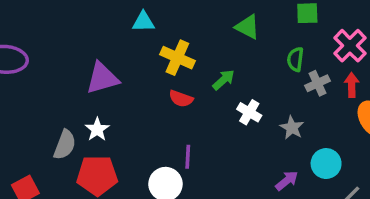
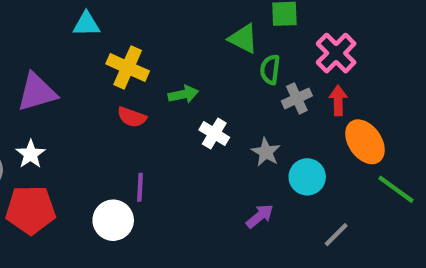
green triangle: (247, 27) -> (243, 39), moved
green arrow: (224, 80) -> (183, 94), turned 30
cyan circle: (326, 164) -> (307, 177), moved

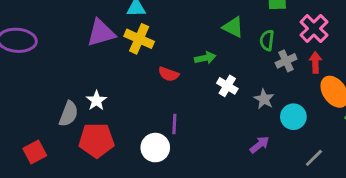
green triangle: (243, 39) -> (233, 27), moved
yellow cross: (128, 67) -> (139, 39), moved
purple triangle: (37, 92) -> (101, 33), moved

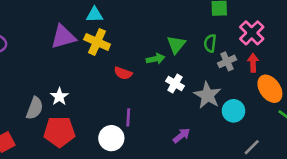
green triangle: (233, 27) -> (176, 45), moved, turned 42
gray star: (264, 99) -> (208, 95), size x1.5
purple arrow: (260, 145) -> (182, 136), moved

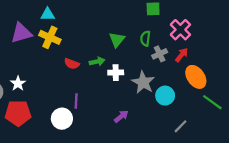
green arrow: (156, 59) -> (97, 62), moved
red arrow: (253, 63) -> (182, 55), turned 40
white cross: (175, 84) -> (116, 73), turned -32

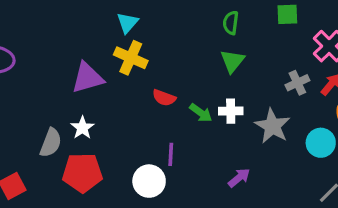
cyan triangle: (48, 14) -> (127, 23), turned -48
purple triangle: (21, 33) -> (87, 78), moved
green semicircle: (145, 38) -> (231, 23), moved
green arrow: (97, 62) -> (201, 113), moved, turned 48
cyan circle: (165, 96) -> (321, 143), moved

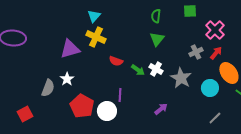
white cross: (231, 111) -> (156, 69), turned 32
red pentagon: (82, 173) -> (82, 106), moved, turned 30

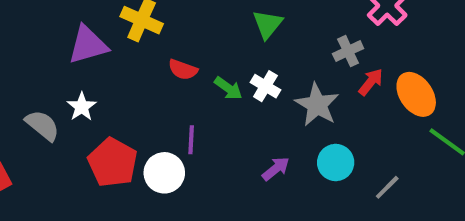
red arrow: (216, 53) -> (371, 82), moved
gray semicircle: (48, 88) -> (42, 125), turned -72
cyan circle: (210, 88) -> (336, 163), moved

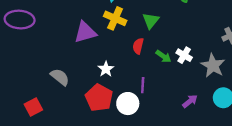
green triangle: (267, 24) -> (151, 21), moved
red semicircle: (183, 70) -> (138, 46), turned 84
white star: (82, 107) -> (106, 69), moved

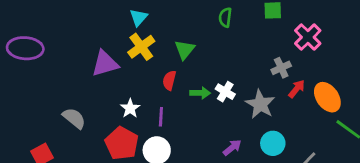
yellow cross: (115, 18) -> (141, 47), turned 30
green arrow: (163, 56) -> (200, 93), turned -35
purple line: (143, 85) -> (161, 117), moved

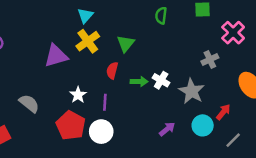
red arrow: (297, 89) -> (223, 112), moved

